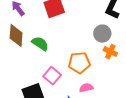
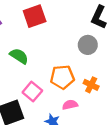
orange cross: (110, 52) -> (91, 85), moved

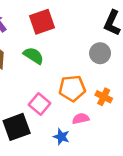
green semicircle: (19, 56) -> (34, 56), moved

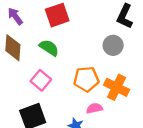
orange cross: (104, 97) -> (117, 87), size x1.5
pink square: (40, 104) -> (41, 80), moved

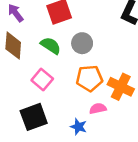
gray circle: (113, 45) -> (82, 43), moved

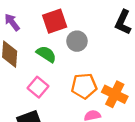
gray circle: (82, 43) -> (77, 41), moved

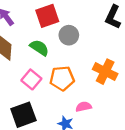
orange pentagon: (84, 86) -> (62, 78), moved
orange cross: (115, 94) -> (105, 72), moved

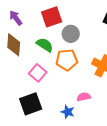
orange pentagon: (62, 78) -> (67, 60), moved

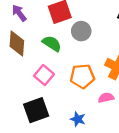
orange pentagon: (67, 60) -> (82, 76), moved
pink semicircle: (84, 97) -> (106, 98), moved

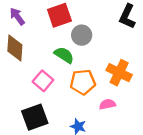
green semicircle: (52, 44) -> (64, 55), moved

